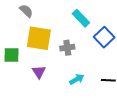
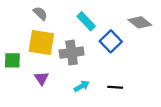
gray semicircle: (26, 11) -> (40, 13), moved
gray cross: (67, 48) -> (72, 53), size x1.5

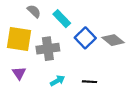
gray semicircle: (40, 13) -> (34, 11), moved
gray diamond: (140, 22) -> (113, 40), moved

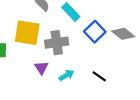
purple triangle: (19, 73) -> (41, 68), moved
black line: (90, 82) -> (99, 76), turned 32

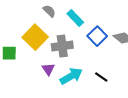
yellow square: (27, 33) -> (35, 37), turned 35
cyan arrow: (66, 75) -> (71, 76), size x1.6

